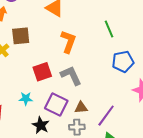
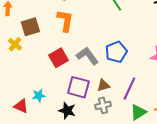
orange L-shape: (68, 42) -> (65, 21), moved
blue pentagon: (123, 62) -> (116, 52), moved
cyan star: (26, 99) -> (39, 96), moved

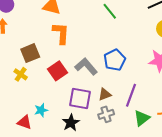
brown square: (30, 27) -> (30, 53), moved
yellow cross: (15, 44) -> (21, 74), moved
black star: (67, 111) -> (71, 123), turned 30

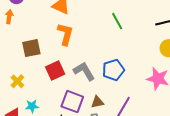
yellow cross: (21, 74) -> (17, 81), moved

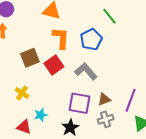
blue pentagon: (113, 70) -> (91, 39), moved
red square: (55, 71) -> (54, 65), moved

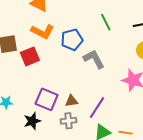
green line: (110, 16) -> (106, 22), moved
orange L-shape: (61, 38) -> (42, 32), turned 100
gray L-shape: (86, 71) -> (94, 59), moved

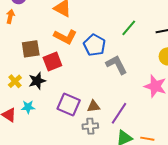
green line: (106, 22) -> (129, 28), turned 66
blue pentagon: (72, 40) -> (95, 45), turned -30
black star: (32, 121) -> (37, 81), moved

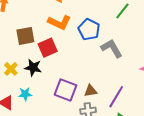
black star: (37, 81) -> (33, 68), turned 30

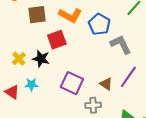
brown square: (25, 36) -> (37, 15), moved
brown triangle: (91, 91) -> (106, 84), moved, turned 40
purple line: (116, 97) -> (128, 77), moved

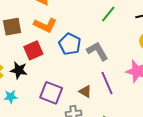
blue pentagon: (99, 24) -> (70, 44), moved
purple line: (128, 77) -> (107, 83), turned -55

